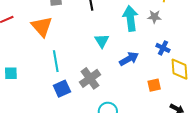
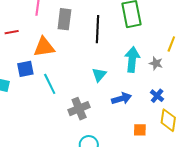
orange triangle: (42, 27) -> (44, 47), turned 50
cyan line: (56, 61) -> (50, 84), turned -30
blue square: (62, 89) -> (25, 69), moved

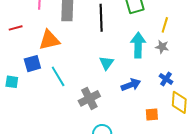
yellow line: (171, 44) -> (165, 25), moved

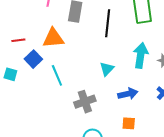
red line: (16, 28) -> (18, 40), moved
blue square: (32, 64) -> (33, 59), turned -36
orange square: (152, 114) -> (129, 123), moved

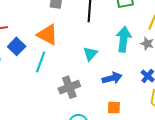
orange triangle: (53, 38) -> (47, 35), moved, turned 35
cyan line: (57, 75) -> (41, 62), turned 45

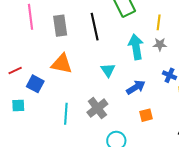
cyan line: (41, 62) -> (66, 114), moved

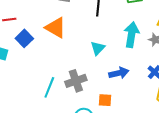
cyan line: (66, 114) -> (49, 87), moved
orange square: (146, 115) -> (105, 100), moved

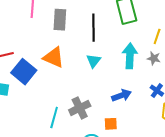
blue square: (24, 38) -> (24, 72), size x1.4
cyan triangle: (98, 48) -> (94, 61), moved

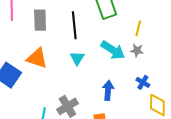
cyan arrow: (130, 56) -> (113, 50), turned 125
blue arrow: (121, 95) -> (108, 90), turned -60

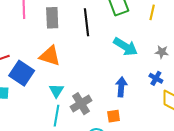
yellow line: (138, 28) -> (152, 12), moved
gray star: (137, 50) -> (162, 52), moved
cyan triangle: (77, 58) -> (56, 91), moved

